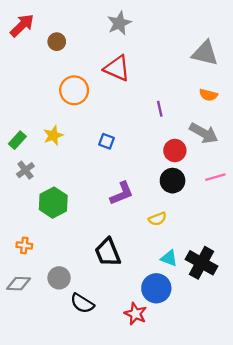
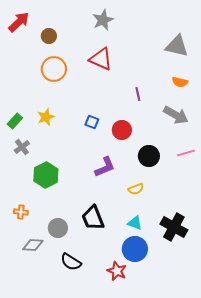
orange circle: (74, 90) -> (54, 69), moved
red circle: (175, 151) -> (122, 130), moved
cyan triangle: (169, 258) -> (135, 223), moved
gray circle: (59, 278) -> (58, 228), moved
gray diamond: (19, 284) -> (33, 245), moved

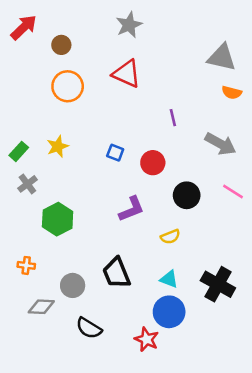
orange semicircle: (180, 82) -> (232, 93), moved
pink line: (186, 153) -> (233, 192), turned 48

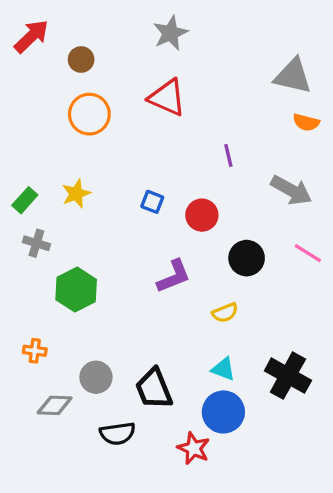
gray cross: (27, 184) -> (36, 243), turned -36
black trapezoid: (116, 273) -> (154, 389), moved
black semicircle: (89, 328) -> (117, 433), turned -40

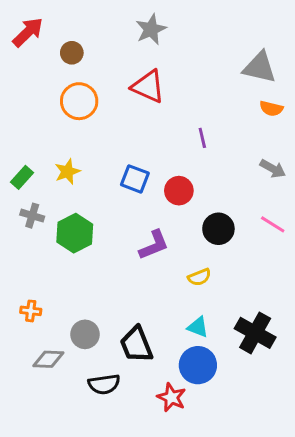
gray arrow: (291, 190) -> (273, 169), moved, size x0.7
blue square: (152, 202) -> (135, 179), size x1.4
green hexagon: (76, 290) -> (75, 233), moved

